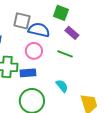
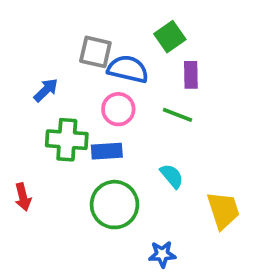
green square: (61, 13) -> (170, 37), turned 35
purple rectangle: (72, 33) -> (191, 75), turned 48

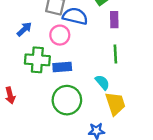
pink circle: (118, 109) -> (60, 35), moved
green line: (177, 115) -> (115, 54), moved, turned 66
yellow trapezoid: (223, 210) -> (115, 104), moved

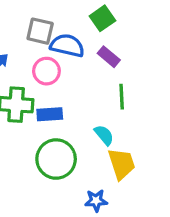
purple rectangle: (114, 20) -> (109, 57), moved, turned -49

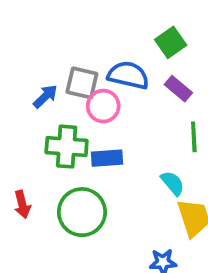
gray square: (40, 31) -> (82, 83), moved
green circle: (56, 159) -> (82, 212), moved

